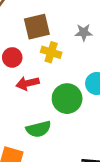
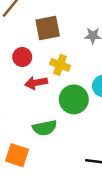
yellow cross: (51, 52) -> (60, 65), moved

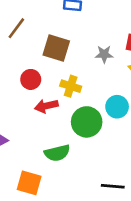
brown square: (48, 28) -> (56, 48), turned 30

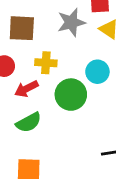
gray star: (104, 54) -> (71, 22), size x1.5
green semicircle: (57, 153) -> (29, 122), moved

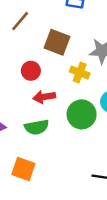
yellow cross: (46, 63) -> (80, 73), moved

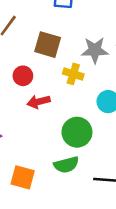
green circle: (82, 114) -> (77, 132), moved
green semicircle: (37, 127) -> (66, 165), moved

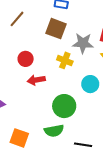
brown square: (48, 45) -> (56, 29), moved

